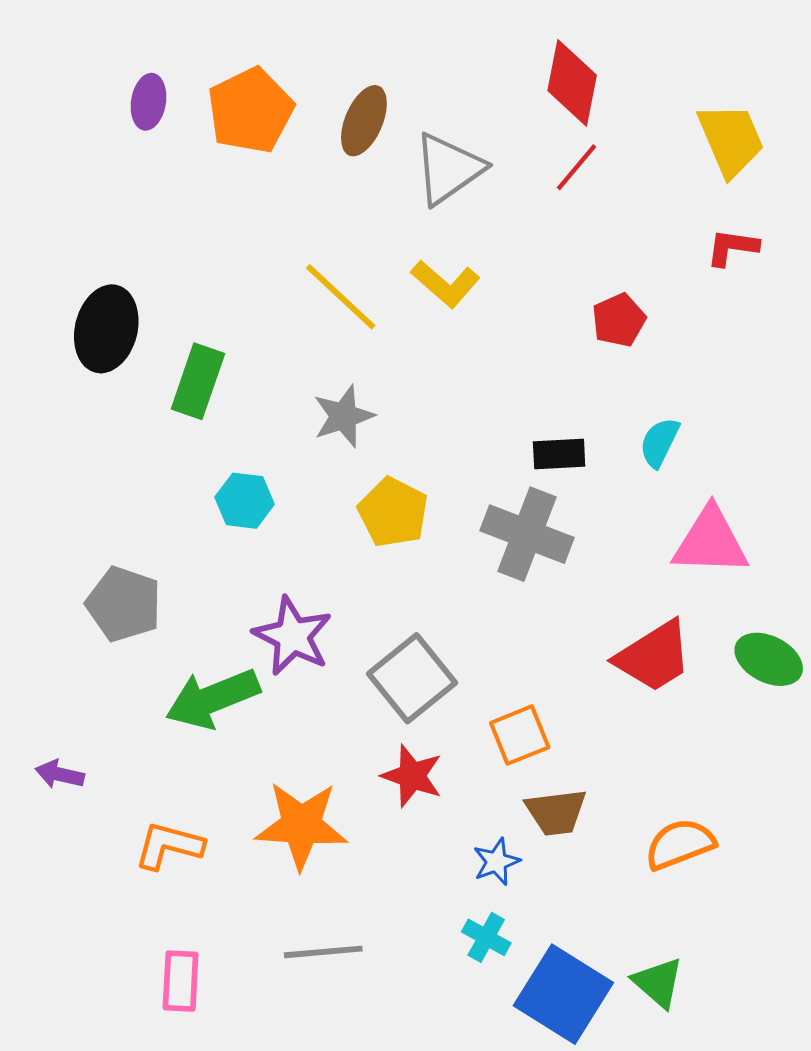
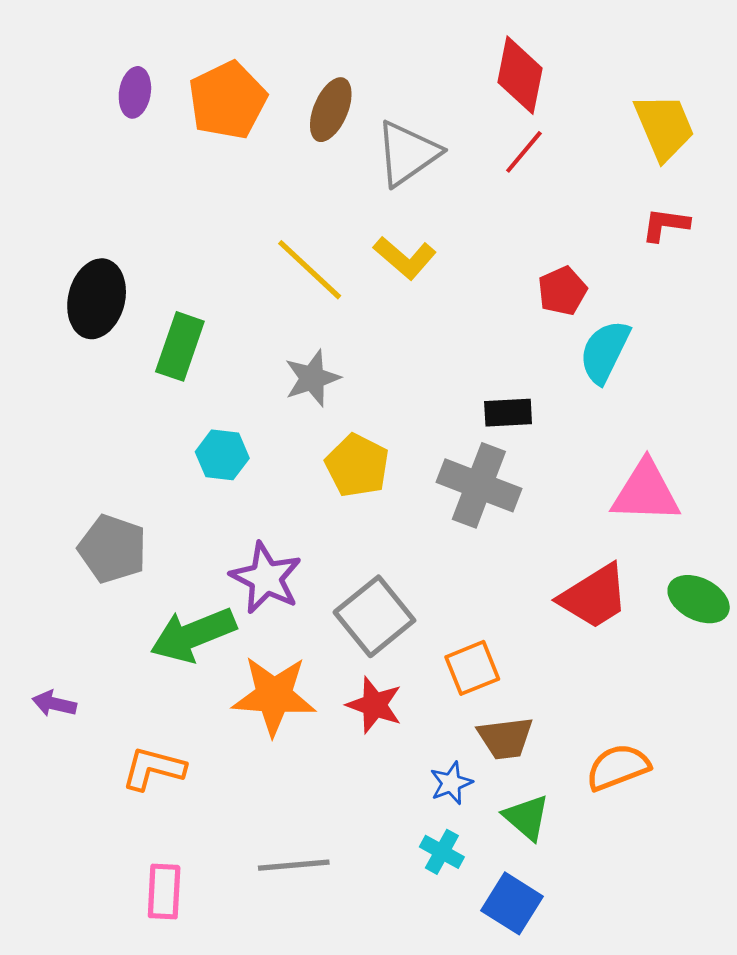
cyan semicircle: (659, 442) -> (605, 352), moved, size x1.4
orange star: (301, 825) -> (274, 696), moved
green triangle: (658, 983) -> (527, 817), moved
blue square: (563, 994) -> (512, 903), size x0.7

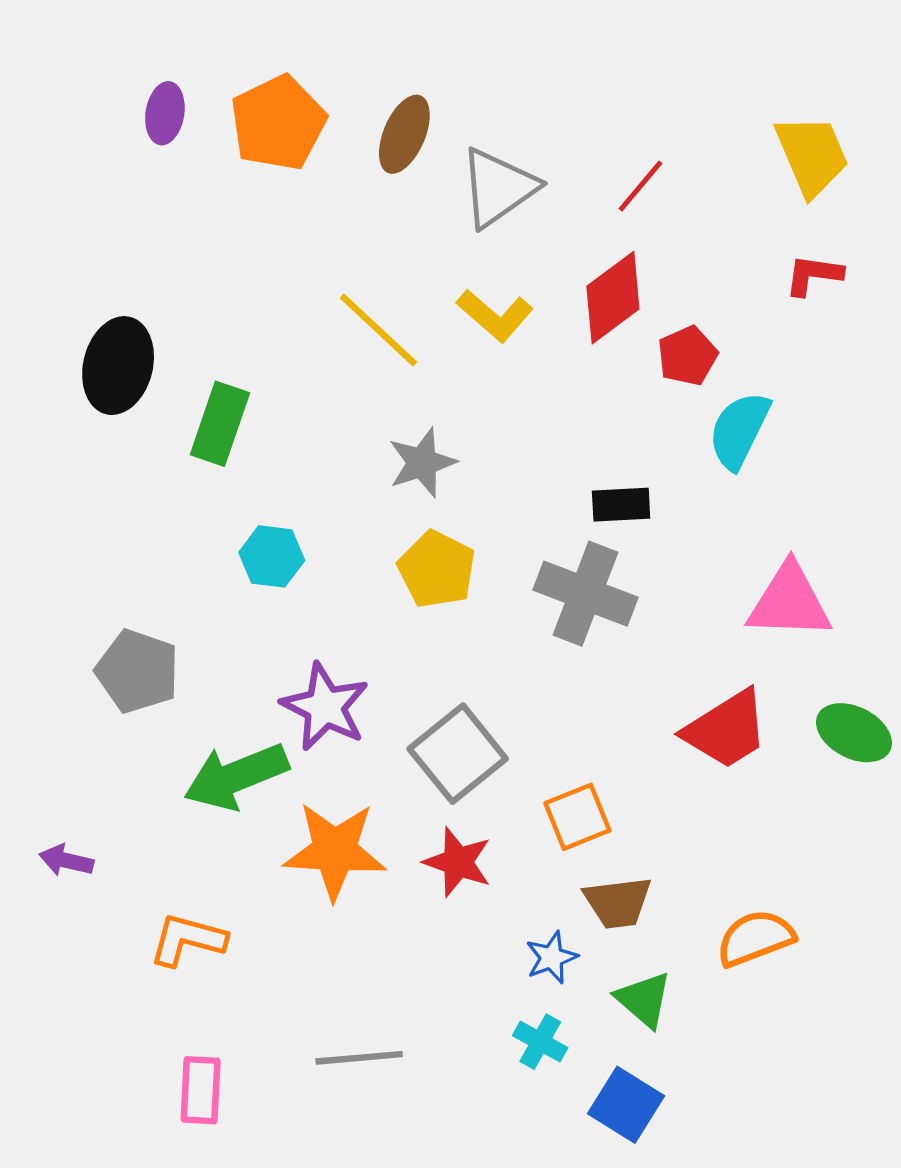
red diamond: (520, 75) -> (613, 298), moved, turned 42
gray star: (312, 378) -> (422, 463), moved

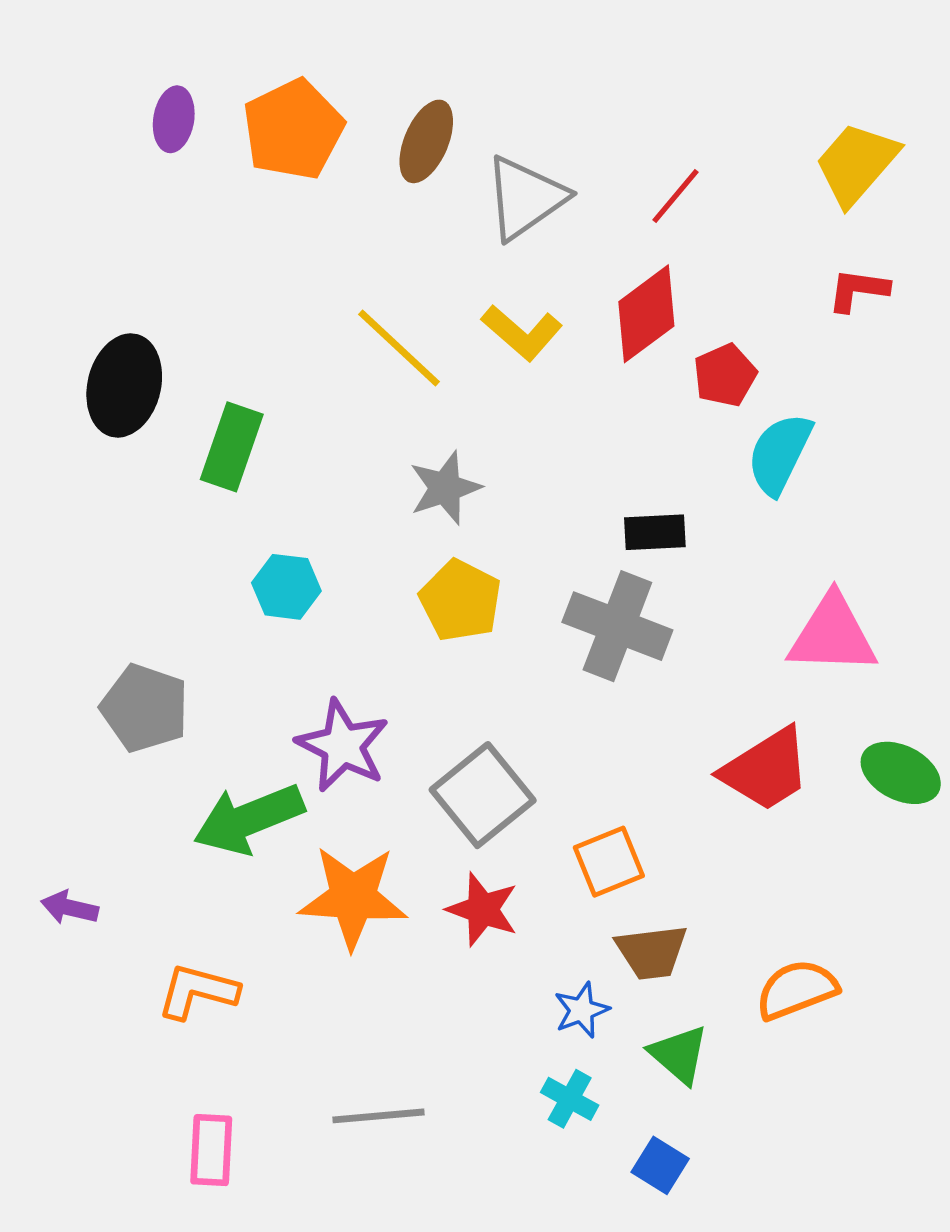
yellow trapezoid: (812, 155) -> (856, 164), turned -116
blue square: (626, 1105) -> (660, 1165), size x0.7

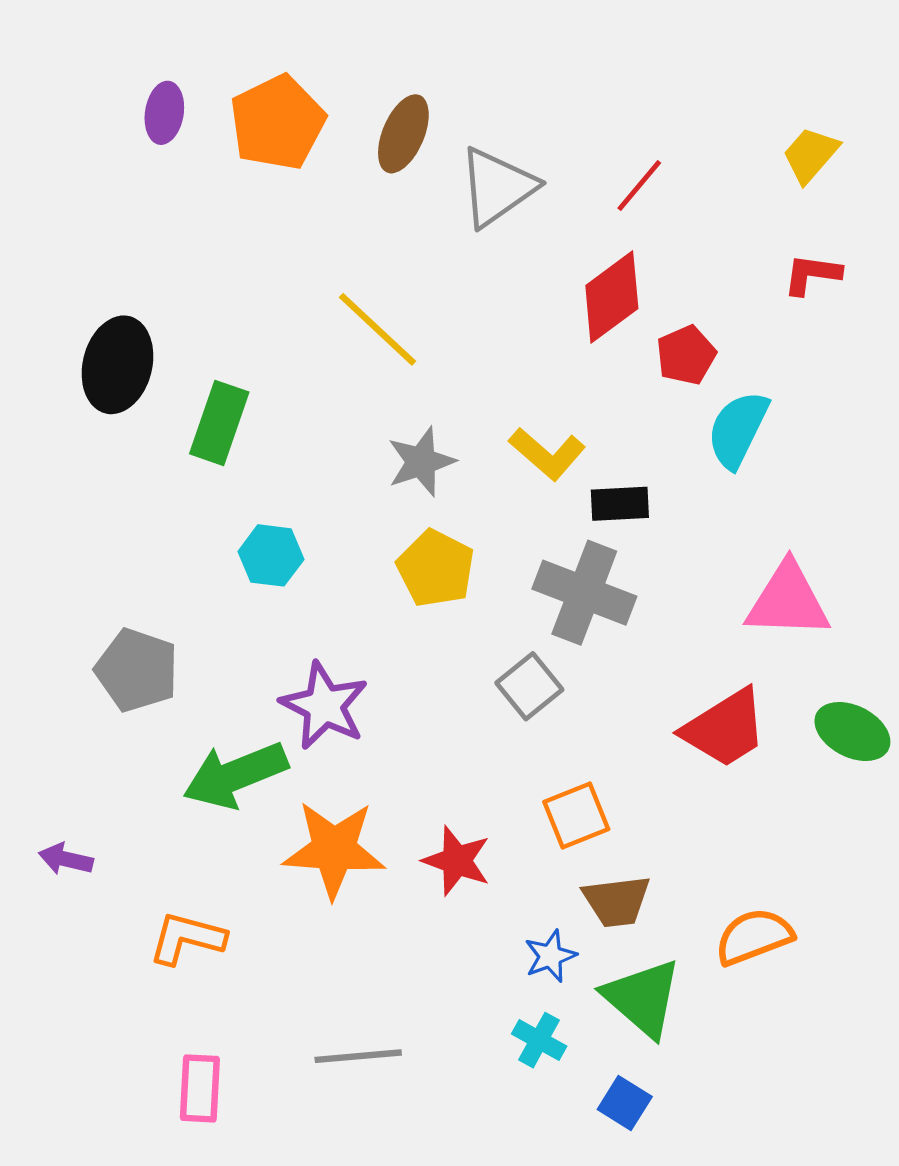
yellow trapezoid: (856, 164) -> (810, 155), size x0.7
yellow L-shape: (522, 333) -> (547, 454), moved
gray square: (483, 795) -> (529, 686), moved, size x0.7
green triangle: (679, 1054) -> (642, 998), size x1.4

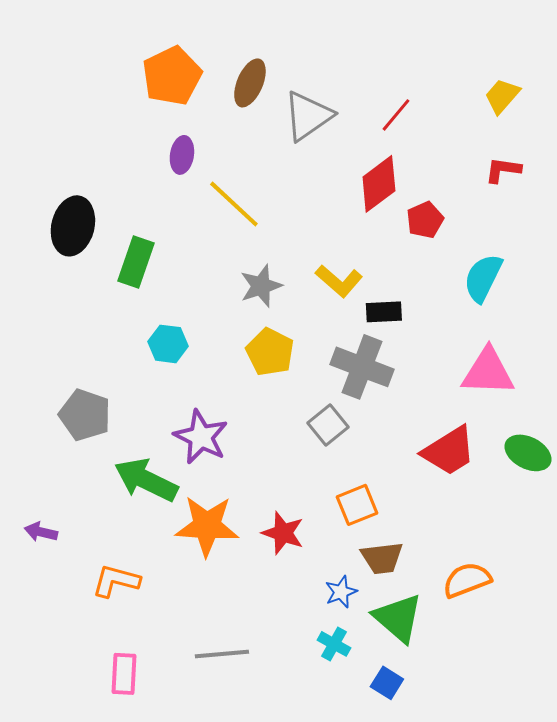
purple ellipse: (164, 113) -> (182, 155), moved
cyan semicircle: (738, 429) -> (483, 278), moved
green arrow: (235, 775) -> (146, 480), turned 48

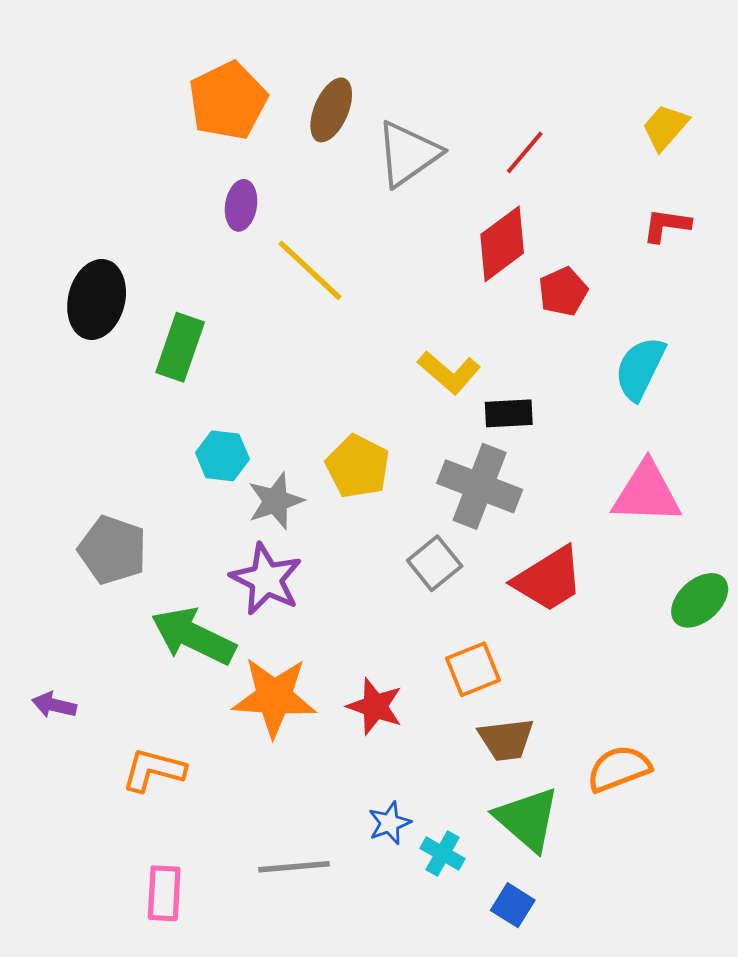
gray star: (261, 286) -> (276, 501), moved
red trapezoid: (449, 451) -> (549, 579), moved
green ellipse: (528, 453) -> (700, 600), turned -69
blue star: (341, 592) -> (389, 823), moved

